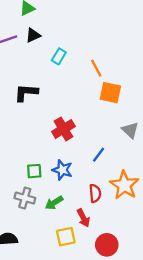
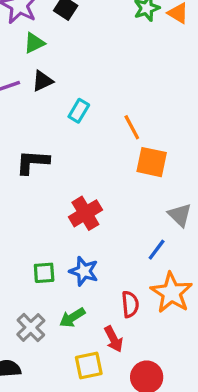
blue line: (99, 155) -> (157, 250), moved
gray cross: (25, 198) -> (31, 327), moved, turned 30

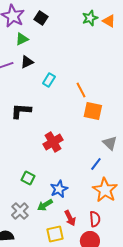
blue star: (84, 271) -> (59, 189), moved, turned 30
green square: (44, 273) -> (28, 178), turned 32
red semicircle: (130, 304) -> (95, 219), moved

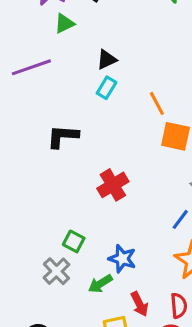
black triangle: (27, 62) -> (107, 60), moved
blue star: (59, 189) -> (122, 259), turned -30
gray cross: (20, 211) -> (56, 271), moved

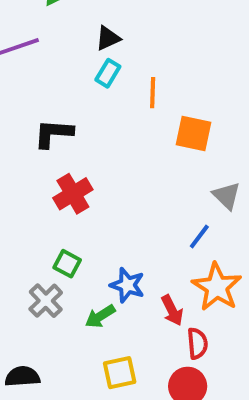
orange line: (157, 103) -> (153, 93), moved, turned 30
red cross: (113, 185) -> (73, 194), moved
red arrow: (140, 304) -> (172, 310), moved

